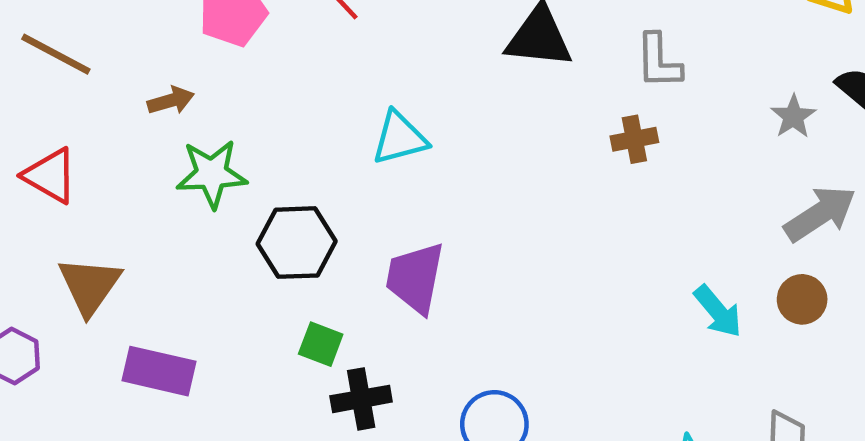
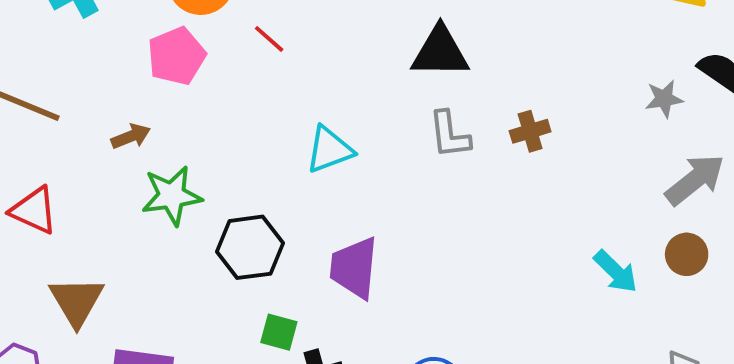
gray L-shape: (659, 61) -> (449, 135), moved
gray star: (793, 117) -> (664, 99), turned 30

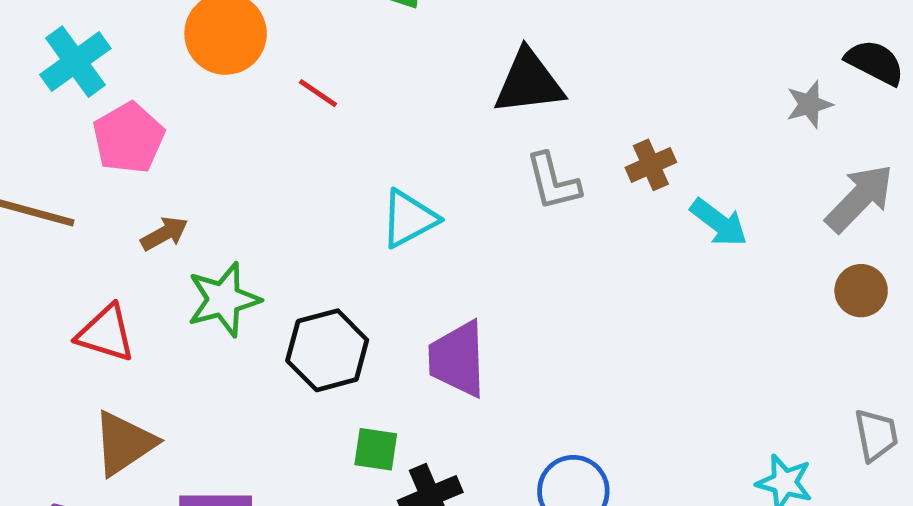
pink pentagon: (177, 56) -> (129, 138), moved
red triangle: (34, 210) -> (106, 333), moved
cyan arrow: (616, 272) -> (719, 223), moved
brown triangle: (77, 301) -> (124, 443), turned 34

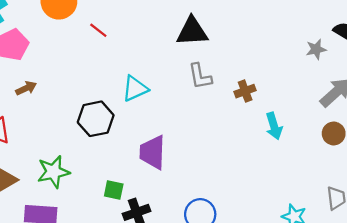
brown cross: (651, 165) -> (245, 91), moved
cyan arrow: (719, 223) -> (274, 126), moved, turned 32
green star: (224, 300) -> (53, 172), moved
black hexagon: (327, 350) -> (96, 119), moved

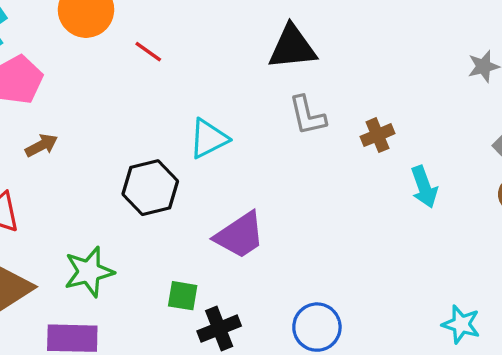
purple trapezoid: (153, 152) -> (240, 235), turned -123

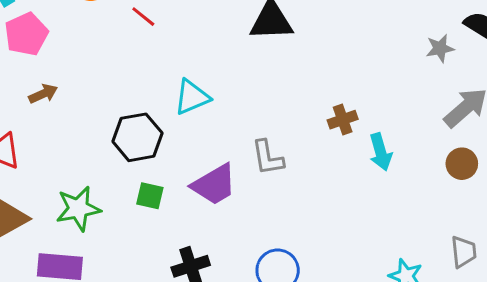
gray L-shape: (307, 115) -> (268, 158), moved
brown cross: (377, 135) -> (343, 120), moved
green square: (183, 296) -> (150, 196), moved

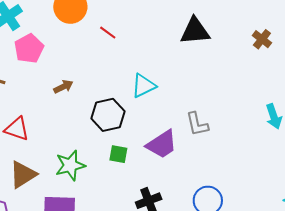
brown arrow: (43, 94) -> (63, 87), moved
brown cross: (343, 120) -> (262, 39), moved, turned -30

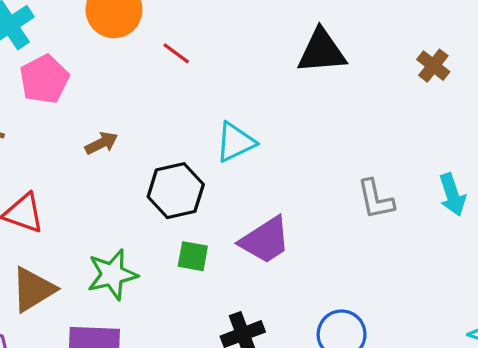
gray L-shape: (197, 124) -> (376, 199), moved

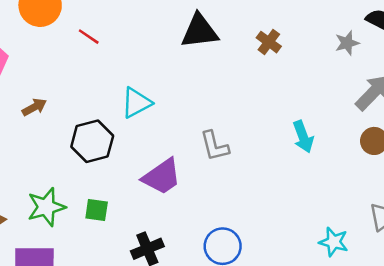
brown cross: (433, 66) -> (269, 42), moved
gray L-shape: (376, 199) -> (215, 146), moved
green square: (193, 256) -> (97, 210), moved

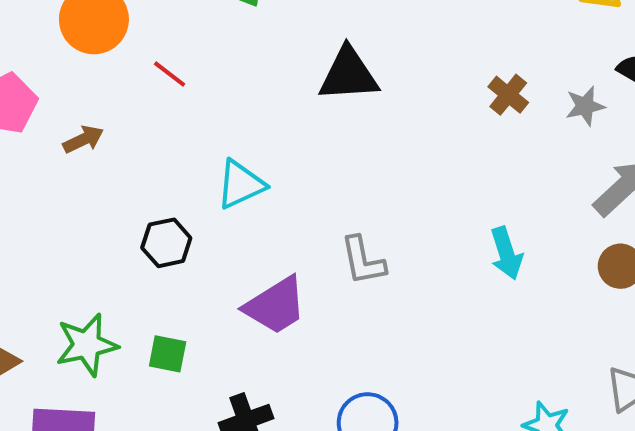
brown cross: (269, 42) -> (508, 95), moved
brown arrow: (34, 107) -> (83, 139), moved
black hexagon: (92, 141) -> (166, 243), size x0.7

